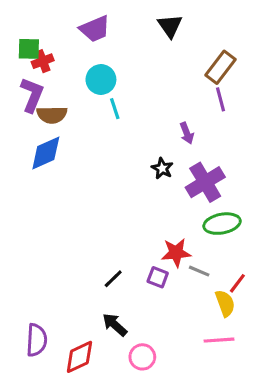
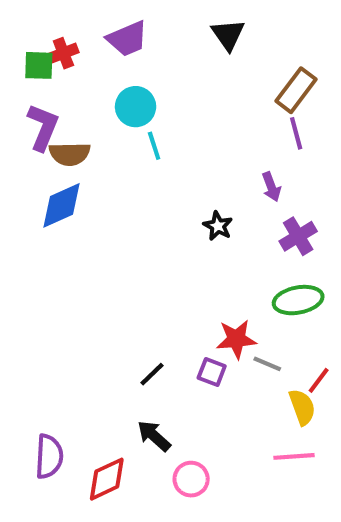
red cross: (43, 61) -> (63, 53), moved
purple arrow: (187, 133) -> (271, 187), moved
purple cross: (205, 182) -> (298, 236), moved, size x0.7

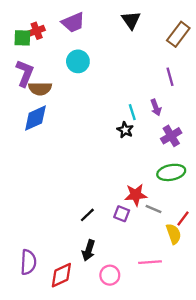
brown rectangle: (296, 90) -> (178, 34), moved
cyan line: (154, 146) -> (132, 112), moved
black arrow: (154, 436) -> (89, 250), turned -114
pink line: (294, 456) -> (150, 262), moved

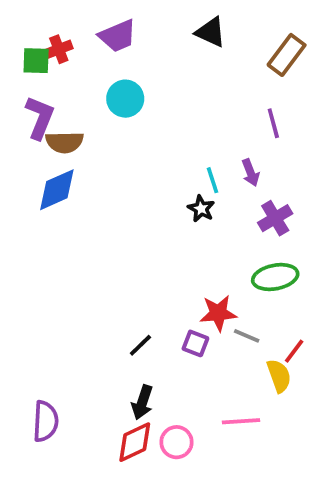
black triangle: (131, 20) -> (211, 32), turned -30
red diamond: (61, 275) -> (135, 442), moved

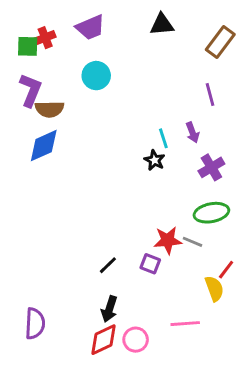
black triangle: (211, 32) -> (162, 24), turned -30
gray line: (247, 336) -> (192, 242), moved

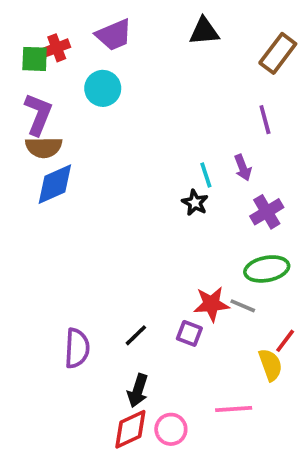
cyan circle: (96, 76) -> (103, 88), moved
brown semicircle: (50, 109) -> (44, 147), moved
purple semicircle: (35, 324) -> (77, 348), moved

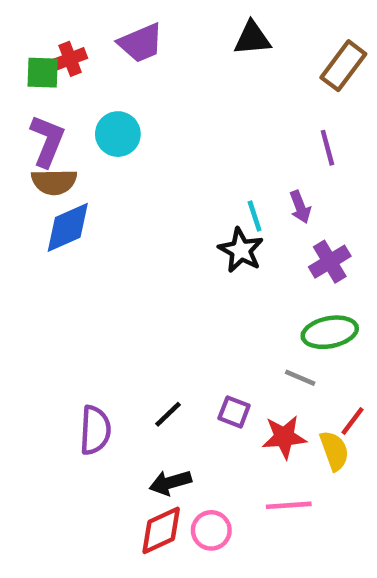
cyan circle: (103, 88) -> (118, 134), moved
black star: (195, 203) -> (241, 250), size x1.4
red star: (211, 304) -> (284, 437), moved
black arrow: (138, 391) -> (170, 483), turned 56

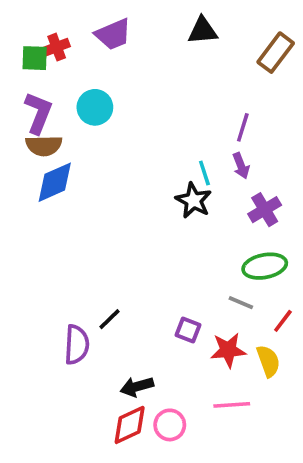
purple line: (327, 148) -> (243, 127), moved, turned 32
black line: (168, 414) -> (110, 319), moved
red line: (353, 421) -> (283, 321), moved

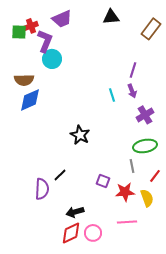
purple L-shape: (38, 113) -> (45, 41), moved
black star: (193, 200) -> (80, 135), moved
gray line: (241, 303) -> (132, 166), turned 56

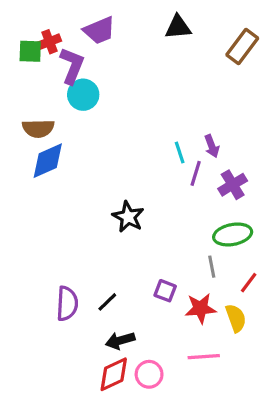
purple line: (133, 70) -> (196, 173), moved
black line: (60, 175) -> (107, 302), moved

